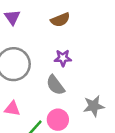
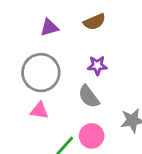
purple triangle: (12, 17) -> (49, 27), moved, turned 49
pink triangle: (12, 109) -> (39, 111), moved

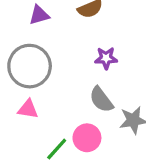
purple star: (97, 65) -> (106, 58), moved
gray semicircle: (89, 96) -> (101, 100), moved

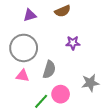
gray semicircle: (101, 100) -> (49, 70), moved, turned -126

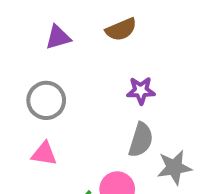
gray circle: (24, 48) -> (46, 100), size x0.7
gray semicircle: (49, 70) -> (141, 140), moved

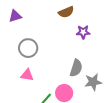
purple triangle: (58, 37) -> (15, 16), moved
purple star: (141, 91) -> (83, 32), moved

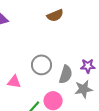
purple star: (83, 32) -> (88, 66), moved
gray circle: (28, 48) -> (41, 65), moved

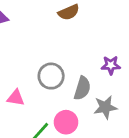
purple star: (88, 66) -> (111, 65), moved

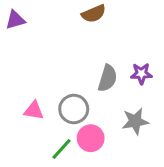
gray circle: (51, 76) -> (74, 109), moved
gray semicircle: (82, 88) -> (108, 78), moved

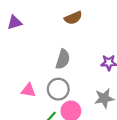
gray semicircle: (108, 78) -> (63, 59), moved

